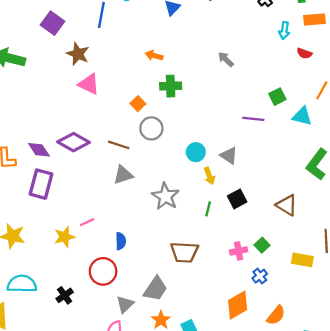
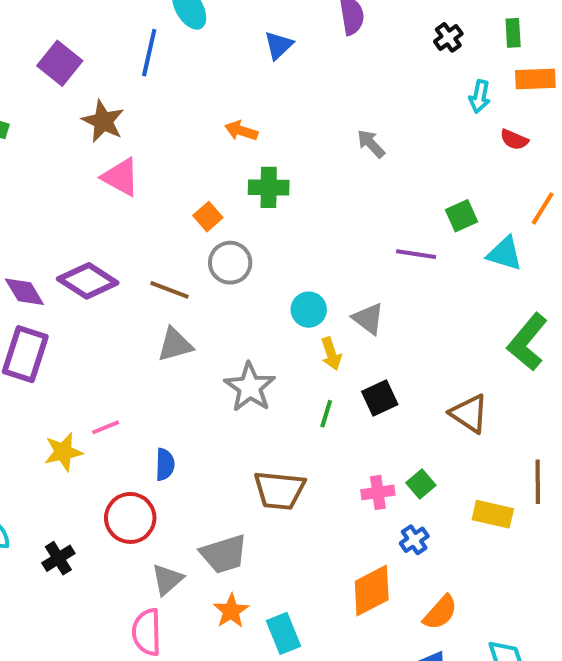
gray trapezoid: (155, 289) -> (224, 554), turned 36

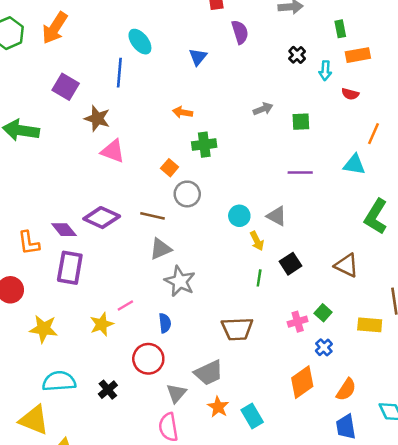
black cross: (448, 37) -> (297, 55), moved
gray arrow: (371, 144) -> (263, 109), turned 120
green square: (462, 216) -> (301, 122), moved, turned 30
gray star: (250, 387) -> (180, 281), moved

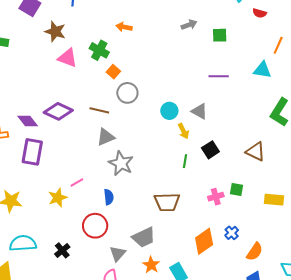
green cross: (204, 145) -> (99, 50), moved, turned 36
green square: (323, 313) -> (236, 190), turned -32
blue cross: (324, 347) -> (232, 233), moved
orange diamond: (302, 382) -> (204, 241), moved

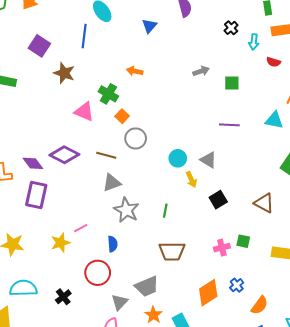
pink triangle: (68, 58) -> (84, 112), moved
green line: (185, 161) -> (165, 211), moved

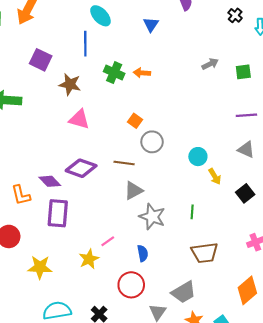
green cross: (108, 94) -> (114, 73), moved
pink triangle: (84, 112) -> (79, 119), moved
gray triangle: (208, 160) -> (246, 149), moved

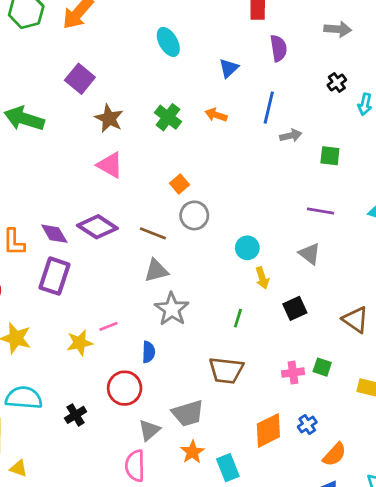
blue line: (85, 44) -> (269, 108), moved
orange arrow: (142, 73) -> (216, 115), moved
green line: (192, 212) -> (238, 318), moved

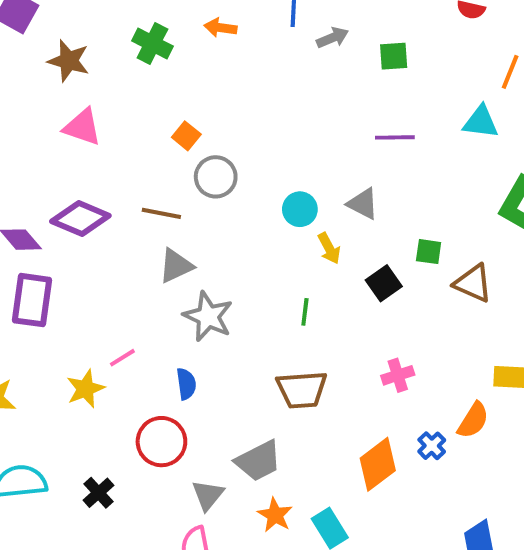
gray triangle: (310, 254) -> (363, 204), moved
green square: (322, 367) -> (429, 252), moved
orange semicircle: (335, 454) -> (473, 420), moved

